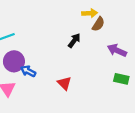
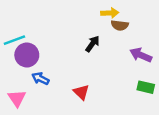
brown semicircle: (98, 24) -> (120, 25), turned 64
purple circle: (14, 61) -> (27, 55), moved

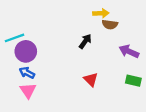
blue arrow: (40, 79) -> (27, 73), moved
red triangle: (81, 92) -> (91, 79), moved
pink triangle: (17, 98) -> (28, 91), moved

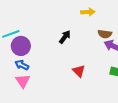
brown semicircle: (110, 24) -> (105, 34), moved
black arrow: (85, 41) -> (65, 37), moved

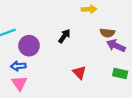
purple circle: (21, 46) -> (29, 46), moved
blue arrow: (22, 65) -> (18, 66), turned -32

